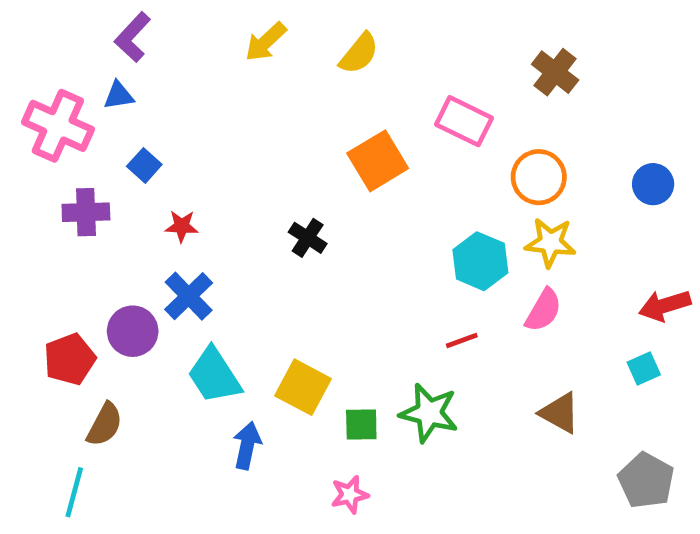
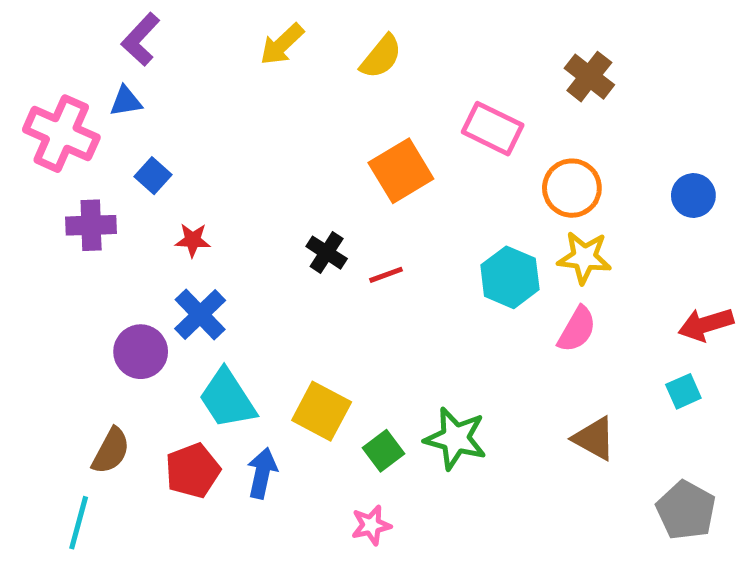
red line: (462, 341) -> (386, 275), moved
red pentagon: (70, 359) -> (193, 471), moved
green square: (361, 425) -> (384, 451), turned -36

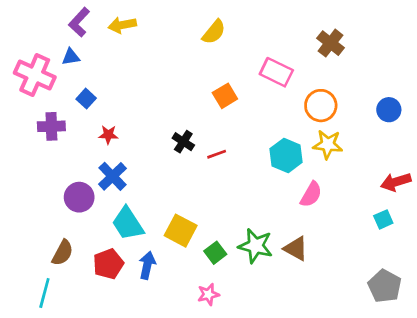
yellow arrow: (282, 44) -> (122, 25), moved, turned 32
orange square: (401, 171) -> (225, 96), size x0.7
pink semicircle: (577, 329) -> (311, 194), moved
brown triangle: (594, 438) -> (296, 249), moved

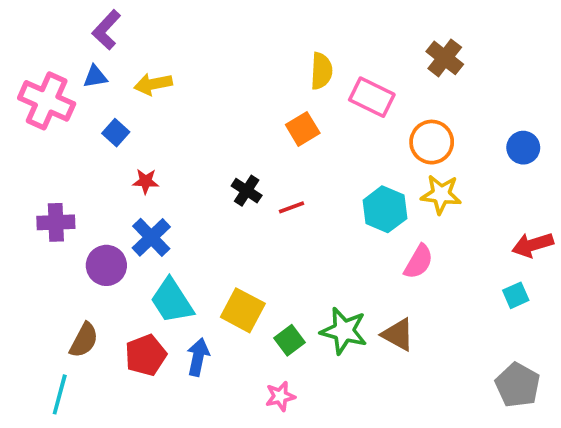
yellow arrow: (122, 25) -> (153, 84), moved
yellow semicircle: (214, 32) -> (321, 71), moved, turned -36
purple cross: (51, 126) -> (56, 222), moved

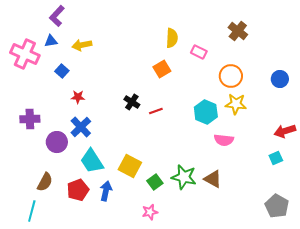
pink rectangle: (372, 97) -> (199, 52), size x0.7
pink semicircle: (419, 262) -> (224, 140), turned 66

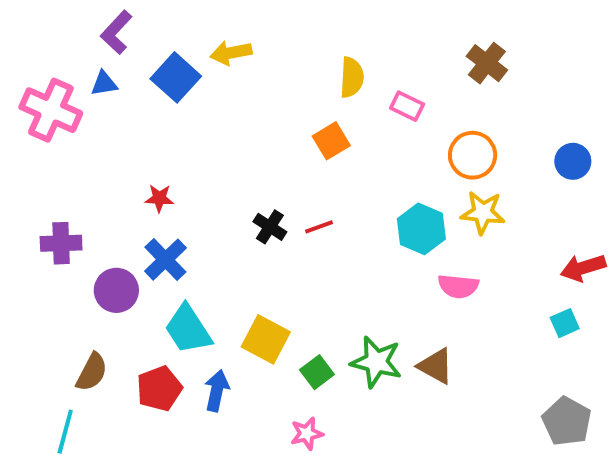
yellow arrow: (82, 45) -> (231, 53), moved
blue square: (62, 71) -> (176, 77), moved, size x1.6
black cross: (132, 102) -> (270, 227), moved

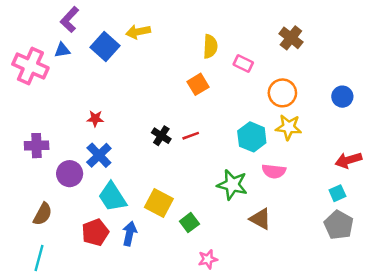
green star: (376, 362) -> (232, 185), moved
brown semicircle: (92, 372) -> (43, 214), moved
gray pentagon: (567, 421) -> (339, 225), moved
pink star: (307, 434) -> (208, 259), moved

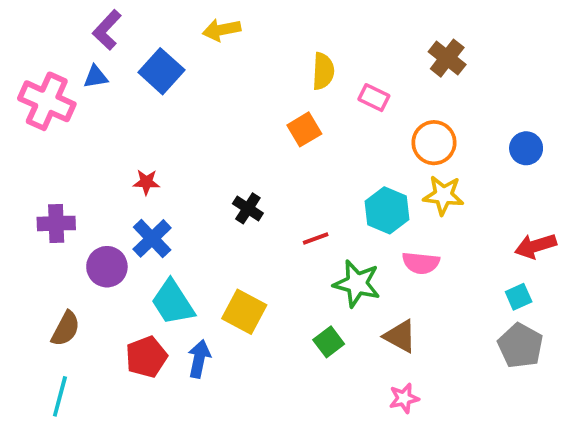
yellow arrow: (138, 32) -> (222, 30), moved
red line: (191, 136) -> (316, 238), moved
green square: (189, 223) -> (329, 342), moved
pink star: (208, 259) -> (404, 398), moved

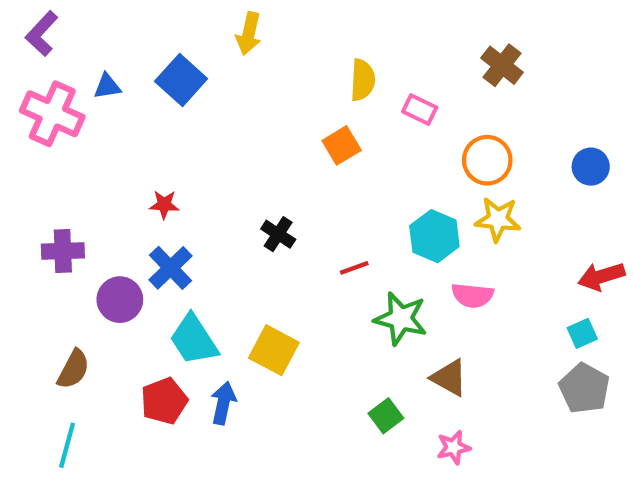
purple L-shape: (107, 30) -> (42, 34), moved
yellow arrow: (222, 30) -> (249, 34), turned -66
green square: (329, 342) -> (386, 416), moved

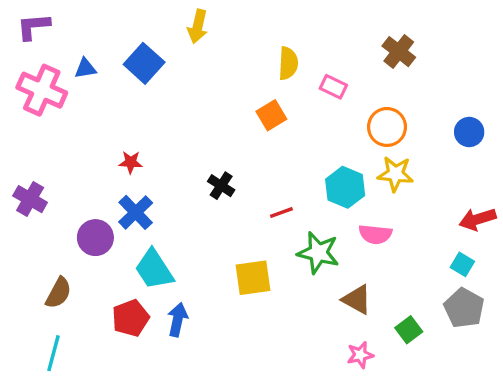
purple L-shape: (42, 34) -> (33, 26), turned 42
purple cross: (63, 251) -> (30, 199), moved, turned 32
cyan square: (582, 333) -> (462, 264), turned -35
yellow square: (274, 350) -> (253, 278), moved, turned -36
green square: (386, 416) -> (409, 330), moved

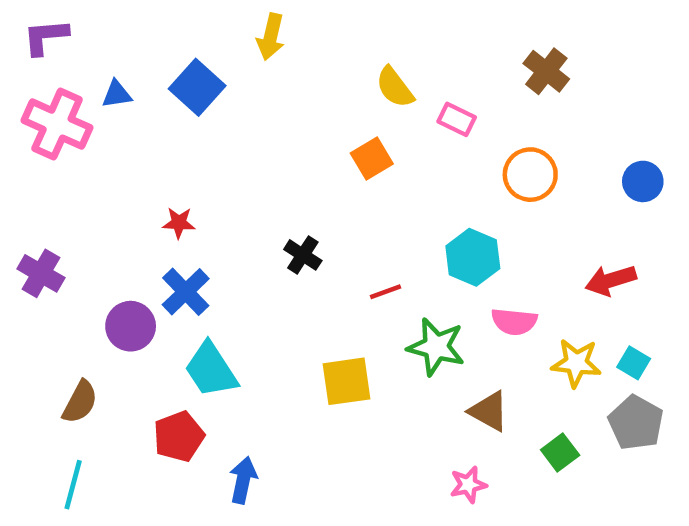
yellow semicircle: (288, 63) -> (395, 87), turned 140
yellow star: (395, 174) -> (576, 363), moved
red arrow: (477, 219) -> (611, 280), moved
blue arrow: (178, 320) -> (243, 480), moved
pink star: (360, 355) -> (468, 485), moved

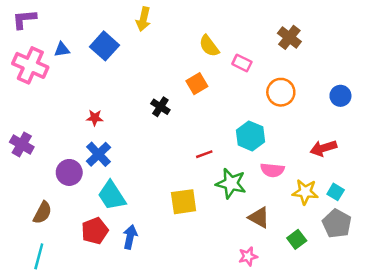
black cross: (303, 255) -> (160, 107), moved
blue arrow: (243, 480) -> (130, 237), moved

